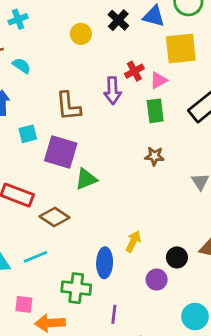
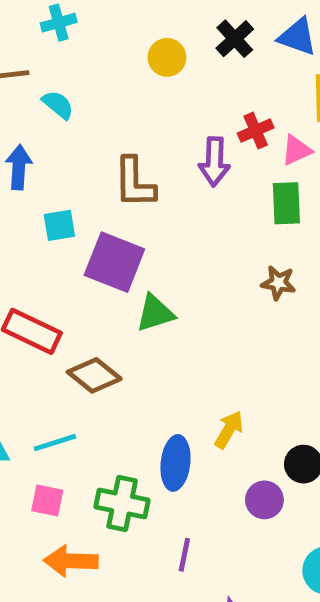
pink square: (24, 304) -> (47, 500), moved

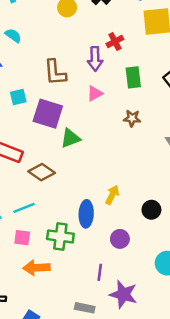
pink triangle: (296, 150) -> (95, 93), moved
purple circle: (264, 500) -> (120, 239), moved
purple line: (184, 555) -> (100, 272), moved

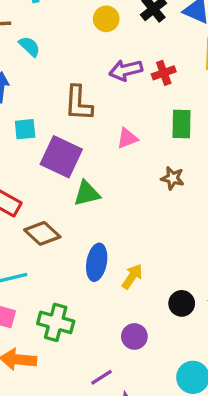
purple arrow: (95, 59) -> (126, 70), moved, turned 70
blue ellipse: (86, 214) -> (97, 262), moved
purple line: (100, 272) -> (102, 377), turned 42

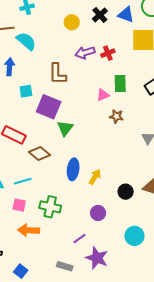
cyan semicircle: (29, 46) -> (26, 41), size x1.5
pink triangle: (127, 138) -> (103, 95), moved
green triangle: (87, 193) -> (65, 128), turned -36

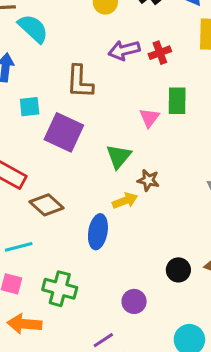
pink triangle: (103, 95) -> (149, 118), turned -32
brown star: (116, 116) -> (148, 180), moved
green triangle: (65, 128) -> (119, 156), moved
yellow arrow: (95, 177) -> (125, 201), moved, turned 35

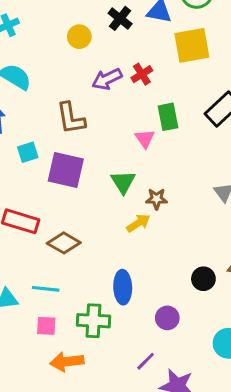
blue ellipse: (98, 232) -> (123, 287), moved
cyan line: (19, 247) -> (46, 289), turned 32

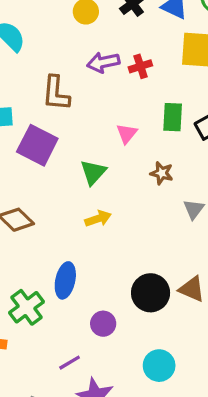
green rectangle: (168, 117) -> (173, 117), moved
brown star: (157, 199) -> (162, 173), moved
black circle: (203, 279) -> (151, 293), size x1.5
green cross: (93, 321) -> (26, 307), turned 36

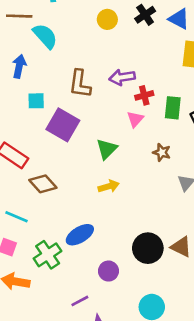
purple arrow: (103, 62) -> (122, 77), moved
red cross: (140, 66) -> (144, 95), moved
blue ellipse: (65, 280) -> (80, 235), turned 44

